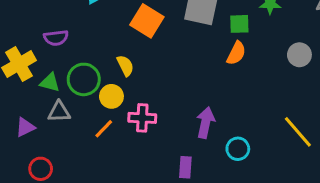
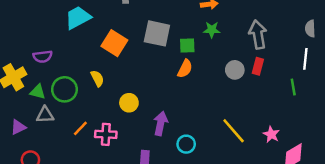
yellow circle: (111, 96) -> (129, 103), moved
pink cross: (142, 118) -> (106, 134), moved

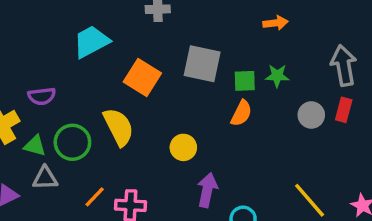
green star: (212, 30) -> (277, 76), moved
yellow semicircle: (97, 78) -> (119, 127), size x1.6
yellow circle: (129, 103) -> (183, 147), moved

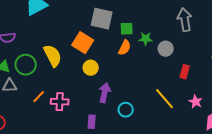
green star: (277, 76) -> (146, 39), moved
orange square: (142, 77) -> (83, 43), moved
red rectangle: (344, 110) -> (185, 72), moved

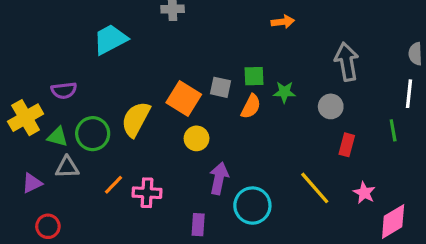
gray square: (102, 19) -> (220, 87), moved, size x0.6
gray circle: (166, 49) -> (331, 106), moved
yellow semicircle: (53, 56) -> (136, 119), turned -125
cyan circle: (126, 110) -> (252, 206), size x1.5

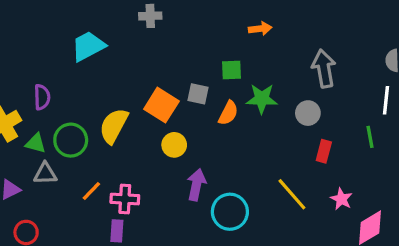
green square: (254, 76) -> (231, 70), moved
purple semicircle: (64, 90) -> (42, 97), turned -85
green star: (284, 92) -> (262, 99), size x1.4
purple rectangle: (198, 225) -> (117, 231), moved

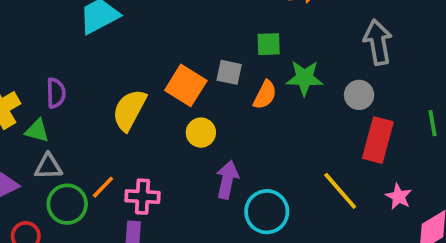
purple semicircle: (42, 97) -> (56, 93), moved
green circle: (71, 140) -> (67, 204), moved
red rectangle: (324, 151) -> (378, 140), size x1.6

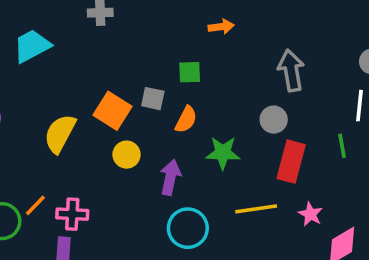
green star: (304, 78) -> (223, 153), moved
purple arrow: (227, 180) -> (170, 177), moved
yellow line: (340, 191) -> (256, 209), turned -57

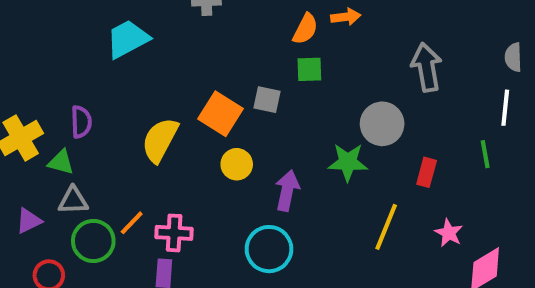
orange semicircle: (186, 120) -> (305, 29), moved
gray circle: (274, 120) -> (382, 124), moved, size x1.4
red rectangle: (291, 162) -> (427, 172), size x0.6
yellow line: (256, 209) -> (386, 227), turned -60
cyan circle: (188, 228) -> (269, 249), moved

